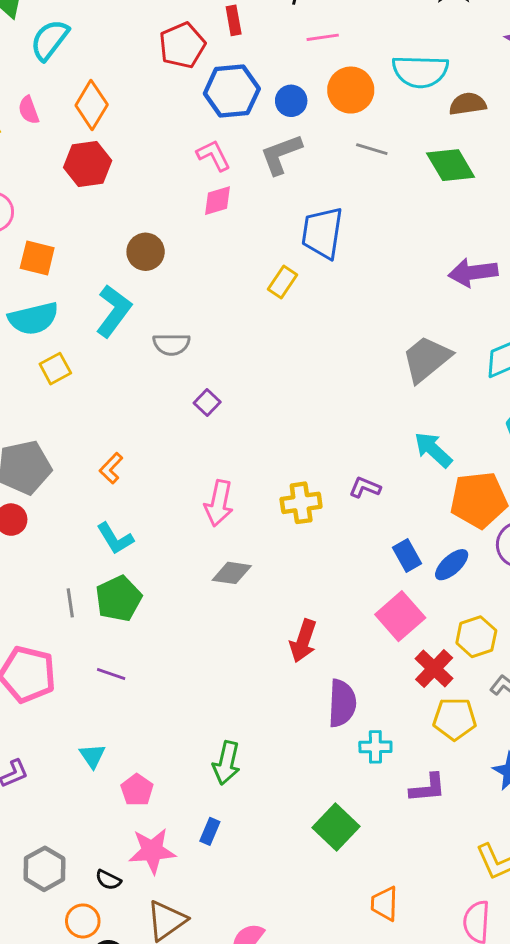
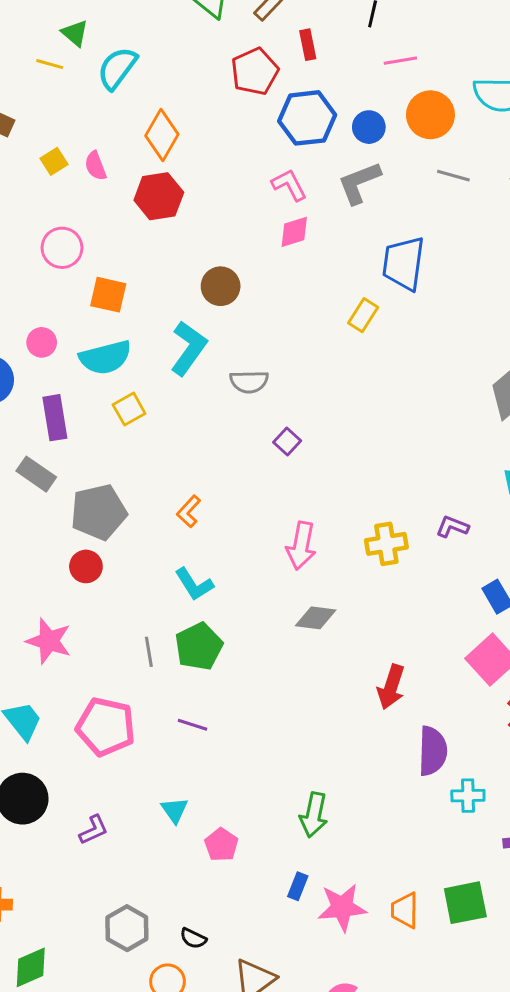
pink semicircle: (29, 110) -> (96, 166), moved
green square: (336, 827) -> (465, 903), moved, turned 36
pink star: (152, 851) -> (342, 907), moved
orange trapezoid: (384, 904) -> (405, 910), moved

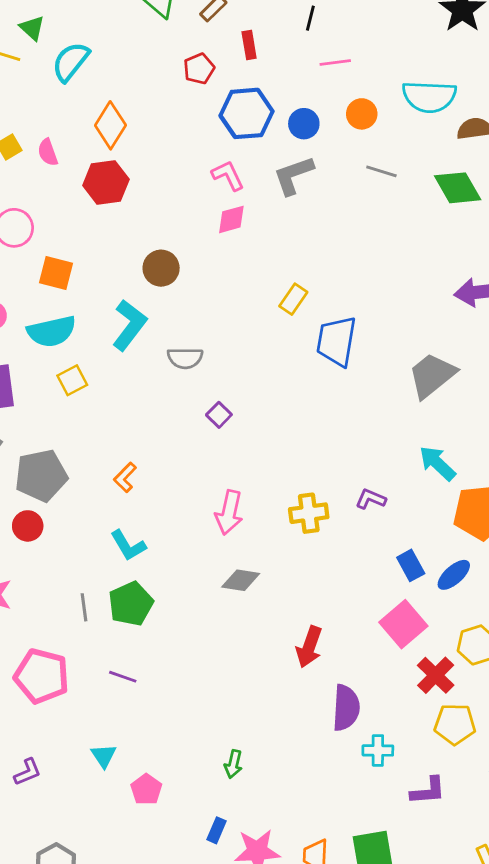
red pentagon: (255, 72) -> (199, 69), size x0.7
orange circle: (430, 115) -> (362, 114), size x0.7
blue trapezoid: (403, 263) -> (336, 341), moved
green arrow: (314, 815) -> (233, 764), size x0.7

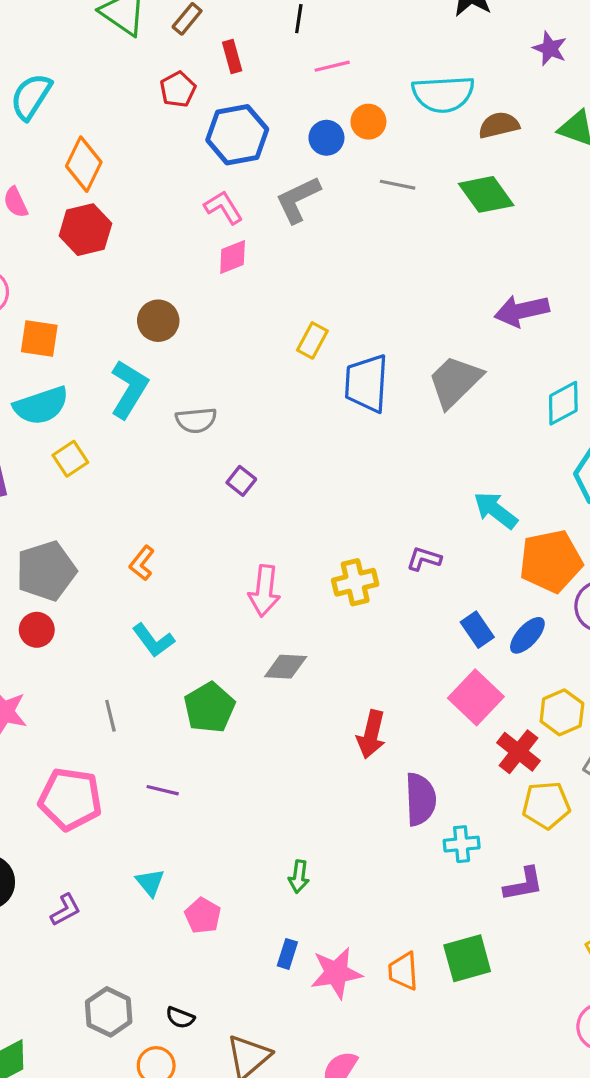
blue circle: (304, 124) -> (326, 138), moved
gray trapezoid: (432, 375) -> (455, 382), moved
green pentagon: (131, 604) -> (209, 708), moved

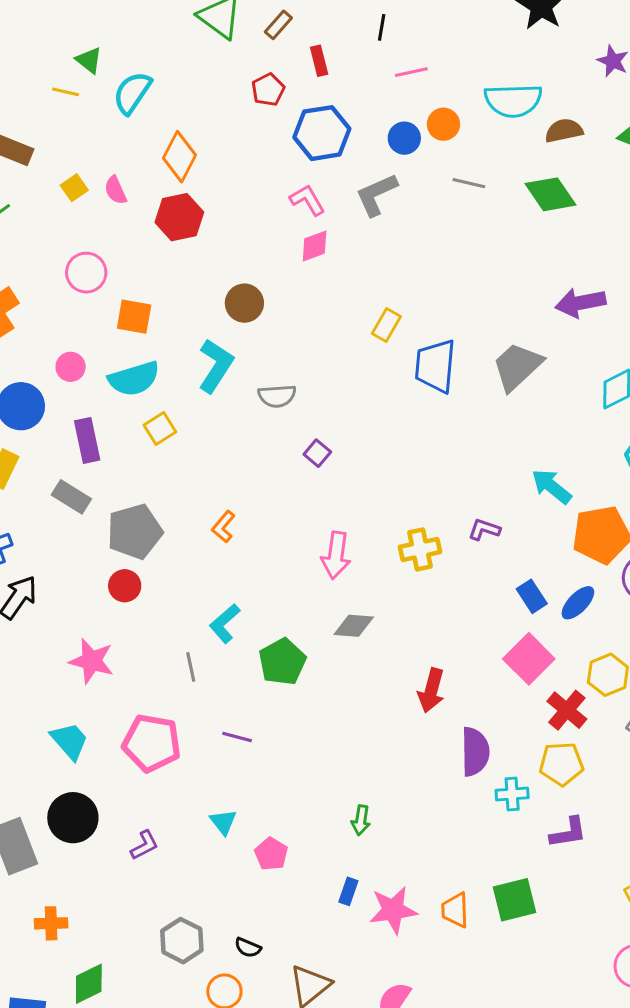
cyan L-shape: (153, 640) -> (225, 623), moved, turned 84
yellow pentagon: (546, 805) -> (561, 764), moved

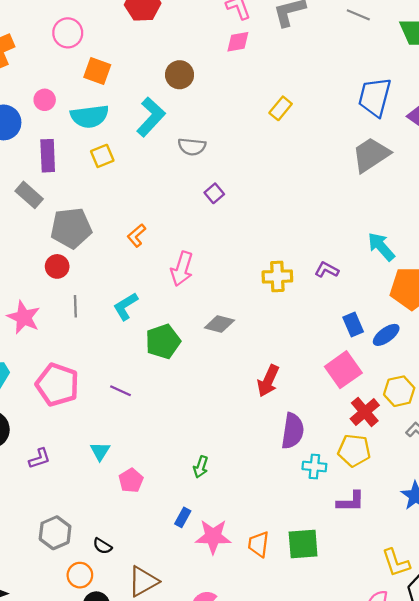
blue trapezoid: (435, 366) -> (375, 97), moved
pink arrow: (336, 555) -> (182, 269), moved
gray line: (191, 667) -> (75, 306), moved

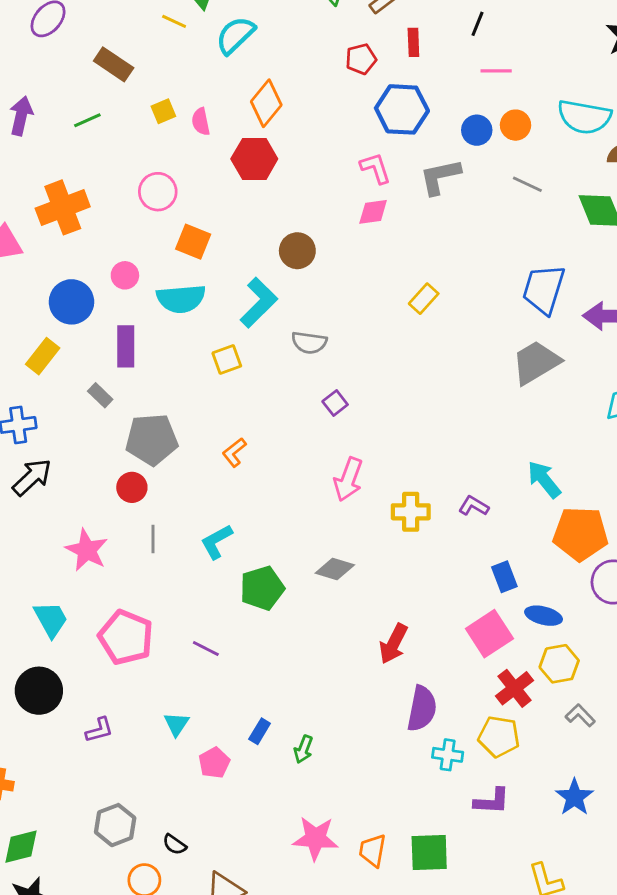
yellow square: (102, 156) -> (227, 359), moved
gray rectangle: (29, 195) -> (100, 395), size x0.7
pink arrow: (182, 269) -> (348, 479), moved
blue ellipse: (386, 335) -> (544, 616), moved, turned 48
blue rectangle: (183, 517) -> (260, 731), moved

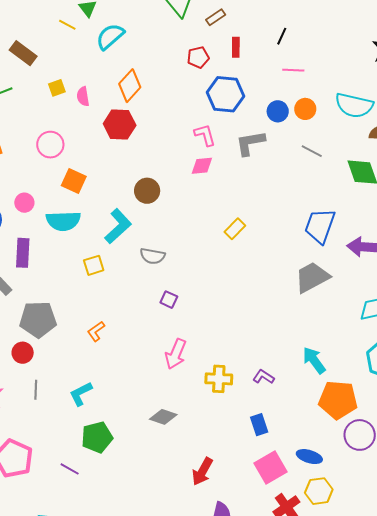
purple square: (335, 403) -> (169, 300), turned -30
blue rectangle: (504, 577) -> (259, 425), moved
green pentagon: (262, 588) -> (97, 437), moved

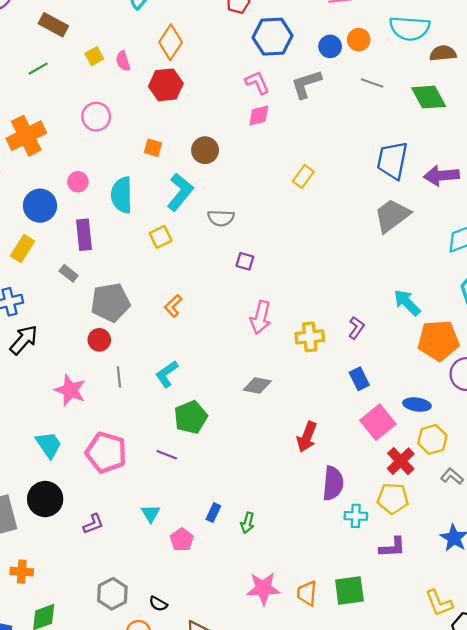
orange square: (74, 181) -> (153, 148), moved, size x0.7
cyan semicircle: (63, 221) -> (122, 195), turned 100
purple L-shape: (263, 377) -> (356, 328), turned 100

